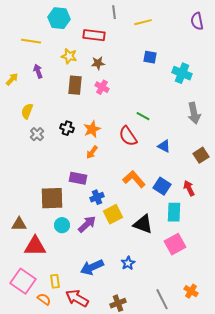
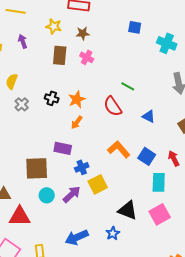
black triangle: (143, 224) -> (128, 210), moved

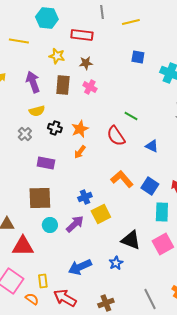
purple arrow: (23, 41) -> (33, 82), moved, size x1.5
yellow semicircle: (12, 81) -> (37, 111), moved, turned -126
purple rectangle: (63, 148) -> (46, 163), moved

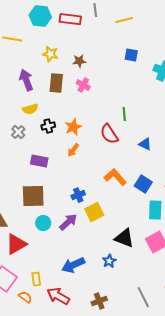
red rectangle: (82, 35) -> (70, 19), moved
green line: (131, 116) -> (124, 114), turned 56
black cross: (55, 128) -> (48, 126), turned -32
red triangle: (23, 246) -> (16, 244), turned -30

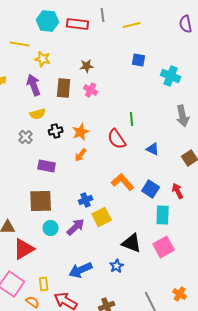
yellow star: (50, 54) -> (43, 59), moved

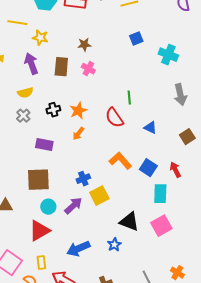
blue square: (139, 60) -> (136, 39), turned -32
yellow semicircle: (38, 114) -> (25, 93), moved
red triangle: (24, 249) -> (39, 231), moved

